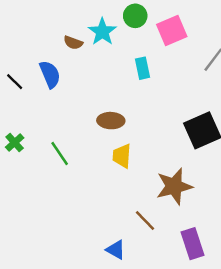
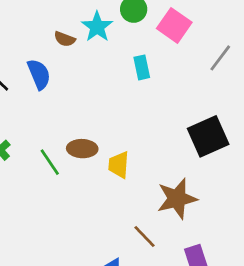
pink square: (172, 30) -> (174, 25), turned -32
brown ellipse: (111, 121) -> (82, 149), moved

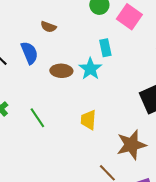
cyan star: (97, 27) -> (90, 69), moved
brown ellipse: (82, 149) -> (61, 71), moved

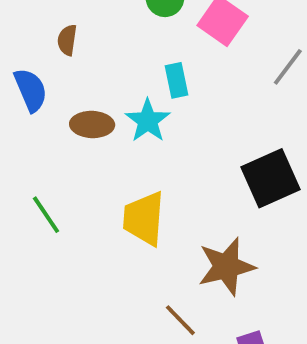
brown semicircle: (48, 27) -> (67, 40), turned 77
yellow trapezoid: (88, 120) -> (144, 219), size x1.4

